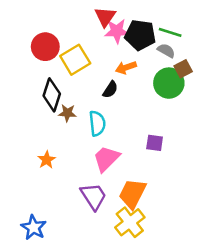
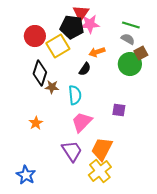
black pentagon: (140, 35) -> (72, 27), moved

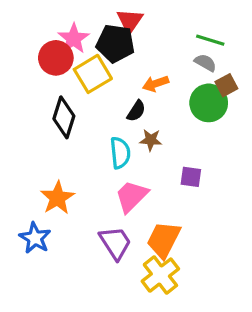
pink star: (90, 24) -> (74, 39), moved, turned -30
brown star: (52, 87) -> (151, 140), moved
orange star: (36, 123) -> (57, 198), size x1.5
blue star: (26, 175) -> (35, 238), moved

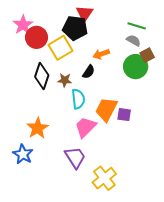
pink star: (74, 39) -> (23, 25), moved
brown star: (151, 140) -> (65, 80), moved
orange trapezoid: (164, 240) -> (106, 109), moved

